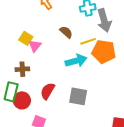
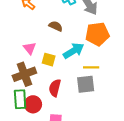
yellow square: (26, 38) -> (49, 60), moved
yellow line: (88, 41) -> (91, 67), moved, turned 35
brown cross: (22, 69) -> (24, 74), size x1.6

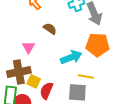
brown semicircle: (56, 26) -> (50, 29), moved
yellow square: (49, 60) -> (34, 81), moved

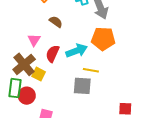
brown cross: (19, 72) -> (24, 64), turned -30
red semicircle: (46, 91) -> (52, 54), moved

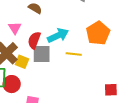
orange pentagon: (103, 39) -> (98, 33), moved, turned -30
gray square: (82, 86) -> (42, 54), moved

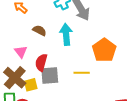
cyan arrow: (58, 35) -> (66, 34), moved, turned -65
yellow square: (22, 62) -> (31, 85), turned -32

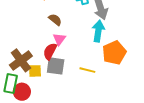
cyan arrow: (66, 34) -> (98, 31), moved
pink triangle: (21, 52) -> (59, 39), moved

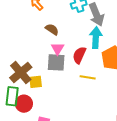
red semicircle: (50, 51) -> (79, 55), moved
gray square: (56, 66) -> (56, 62), moved

